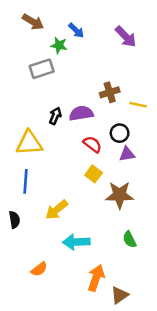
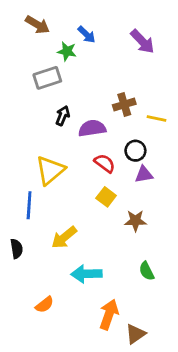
black arrow: (55, 116) -> (63, 116), moved
yellow triangle: (29, 143) -> (50, 170), moved, turned -36
brown star: (120, 195) -> (135, 221), size x0.7

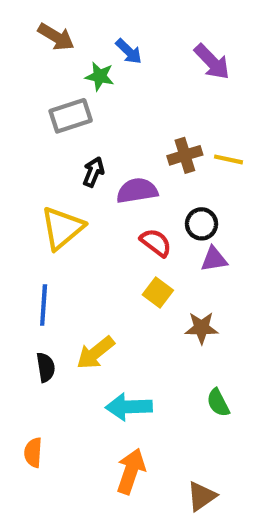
yellow line: (156, 118) -> (229, 159), moved
yellow triangle: (50, 170) -> (62, 228), moved
black semicircle: (16, 249) -> (46, 367), moved
orange semicircle: (44, 305) -> (33, 453), moved, turned 132
orange arrow: (109, 314) -> (131, 471), moved

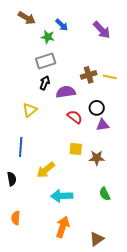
gray rectangle: (71, 116) -> (46, 61), moved
yellow triangle: (62, 228) -> (30, 110), size x0.7
yellow square: (158, 292) -> (76, 149), moved, turned -32
black semicircle: (46, 367) -> (12, 179), moved

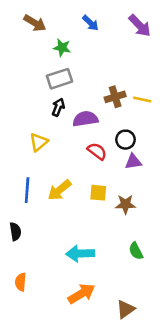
blue arrow: (62, 25) -> (91, 23), moved
purple arrow: (102, 30) -> (140, 26), moved
yellow arrow: (46, 170) -> (59, 190), moved
orange arrow: (63, 227) -> (81, 294), turned 40

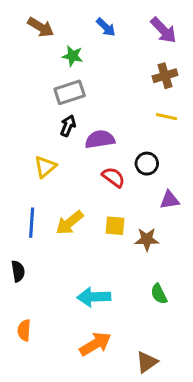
brown cross: (115, 97) -> (165, 76), moved
purple triangle: (133, 162) -> (170, 200), moved

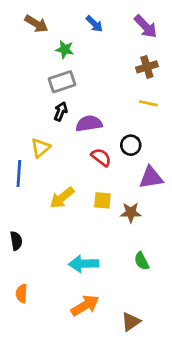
purple triangle: (170, 200) -> (151, 177), size x1.4
blue line: (32, 223) -> (19, 173), moved

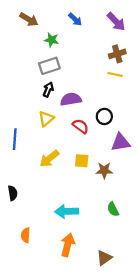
yellow line: (148, 103) -> (115, 74), moved
yellow triangle: (40, 148) -> (46, 119), moved
orange semicircle: (22, 293) -> (26, 235), moved
orange arrow: (85, 306) -> (68, 245), turned -45

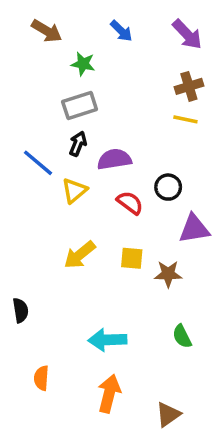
blue line: (15, 139) -> (38, 163), moved, turned -54

